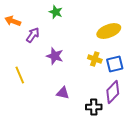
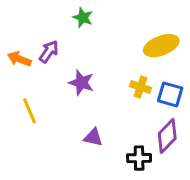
orange arrow: (13, 21) -> (19, 59), moved
blue square: (115, 64) -> (170, 94), turned 30

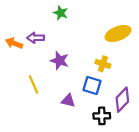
purple arrow: (49, 52) -> (36, 38), turned -126
blue square: (170, 94) -> (92, 86), moved
yellow line: (30, 111) -> (33, 84), moved

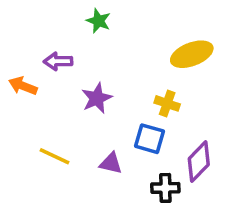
orange arrow: (14, 43) -> (23, 86), moved
purple star: (59, 61) -> (97, 98), turned 30
yellow line: (33, 84) -> (55, 156), moved, turned -42

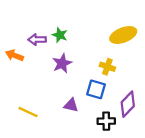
green star: (99, 21) -> (60, 35), moved
yellow line: (55, 156) -> (28, 112), moved

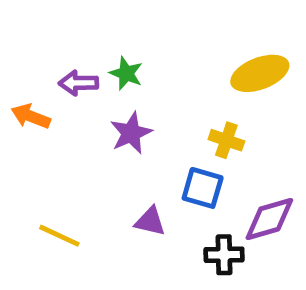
purple diamond: (128, 104) -> (269, 219), turned 30

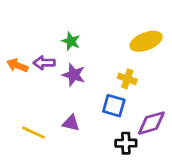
purple arrow: (78, 83) -> (44, 63), moved
purple star: (131, 133) -> (74, 75), turned -30
purple triangle: (150, 221) -> (71, 123), moved

